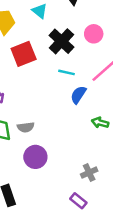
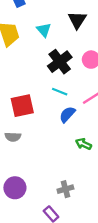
red square: (24, 54) -> (22, 106), moved
purple circle: (35, 157) -> (15, 188), moved

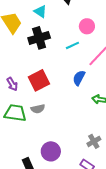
black cross: (60, 62) -> (39, 38), moved, turned 35
cyan line: (60, 92) -> (72, 45), moved, turned -32

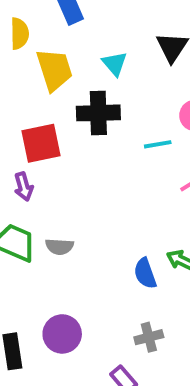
blue semicircle: (79, 78) -> (145, 273), moved, turned -63
red square: (39, 80) -> (41, 143), moved

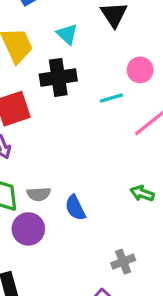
blue semicircle: (145, 273) -> (75, 208), moved
purple circle: (62, 334) -> (28, 229), moved

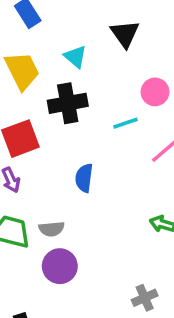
blue semicircle: (75, 208) -> (84, 178), moved, turned 36
purple circle: (28, 229) -> (60, 266), moved

